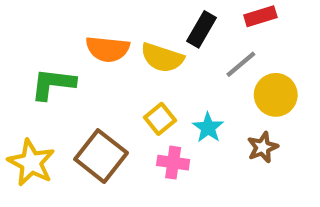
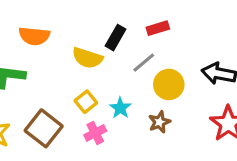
orange semicircle: (108, 49) -> (34, 36), moved
pink cross: (173, 163) -> (95, 133), turned -35

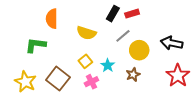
orange semicircle: (34, 36) -> (52, 19), turned 84
black rectangle: (116, 38) -> (113, 14), moved

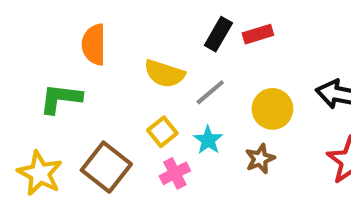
gray line: (123, 36) -> (210, 92), moved

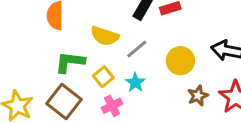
green L-shape: (61, 99) -> (70, 62), moved
brown star: (260, 159) -> (198, 96), moved

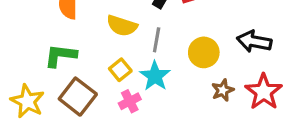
gray line: (137, 49) -> (157, 40), turned -40
green L-shape: (70, 62) -> (60, 56), moved
cyan star: (135, 83) -> (155, 76), size x1.4

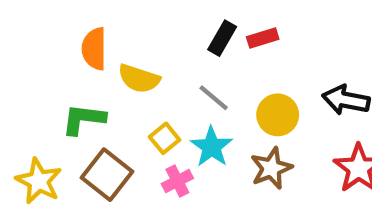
yellow semicircle: (122, 26) -> (139, 79), moved
gray line: (157, 40) -> (214, 98), turned -60
brown star: (223, 90) -> (271, 168), moved, size x1.4

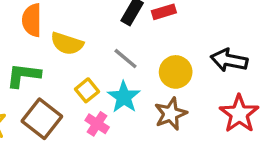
pink cross: (177, 181) -> (97, 124), turned -30

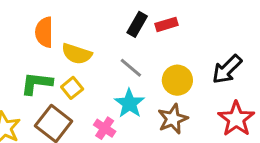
black arrow: (229, 60) -> (227, 69), turned -56
yellow square: (87, 90) -> (72, 88), moved

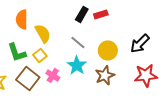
yellow semicircle: (77, 54) -> (43, 33), turned -138
green L-shape: (36, 83) -> (17, 52), turned -115
red star: (236, 119) -> (146, 75), turned 30
pink cross: (105, 128) -> (53, 75), moved

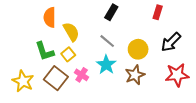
red rectangle: (101, 14) -> (158, 12), moved, turned -56

